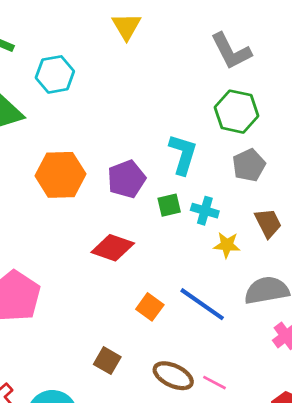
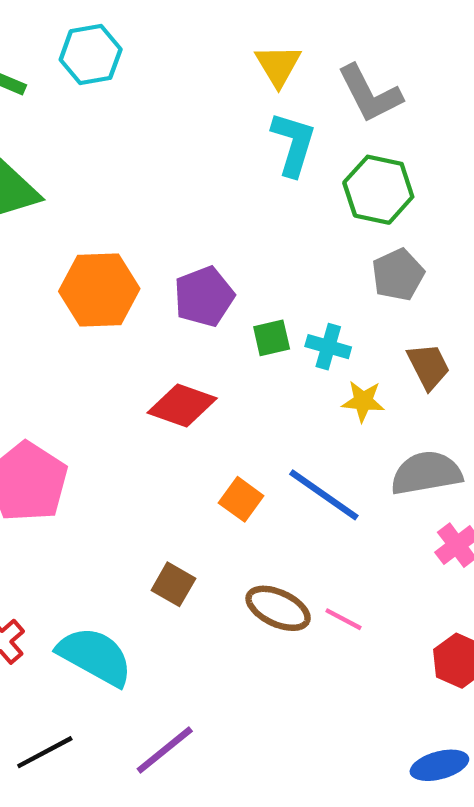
yellow triangle: (126, 26) -> (278, 65), moved
cyan hexagon: (55, 74) -> (91, 54), moved
cyan L-shape: (183, 154) -> (293, 144), moved

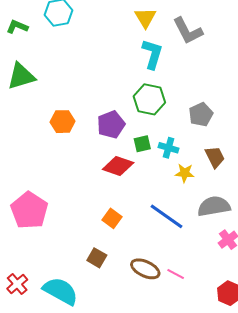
green hexagon: (378, 190) -> (149, 99), moved
orange hexagon: (99, 290) -> (63, 122), size x0.7
red diamond: (182, 406) -> (118, 166), moved
orange square: (241, 499) -> (112, 218), moved

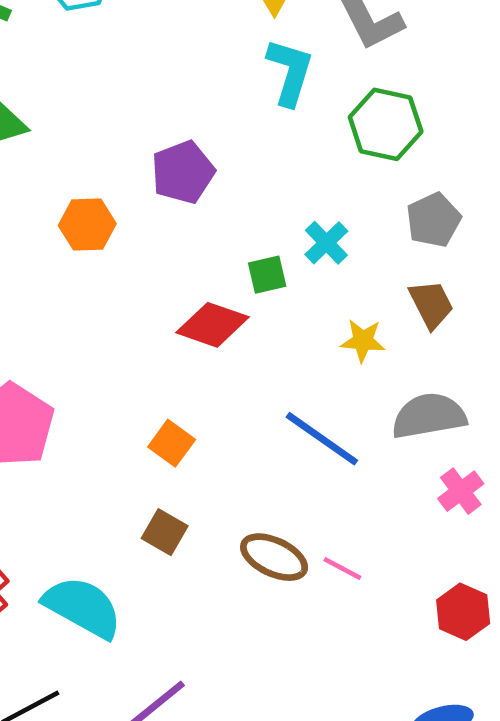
green hexagon: (149, 99) -> (386, 124), moved
gray pentagon: (201, 115) -> (433, 220), moved
purple pentagon: (111, 125) -> (183, 172), moved
cyan cross: (168, 148) -> (326, 243), moved, turned 30
orange square: (112, 218) -> (172, 443), moved

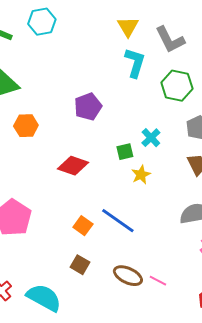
orange hexagon: (87, 225) -> (26, 126), moved
red diamond: (213, 325) -> (73, 166), moved
yellow star: (363, 341) -> (141, 175), moved, turned -30
blue line: (322, 439) -> (118, 221), moved

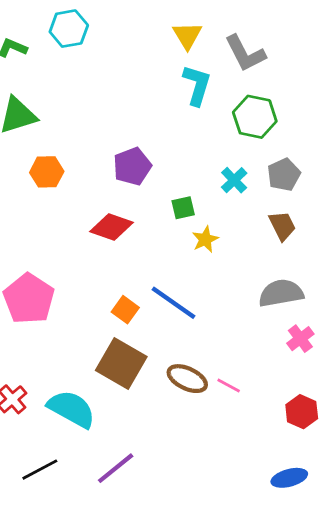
purple pentagon: (88, 107) -> (132, 166), moved
cyan cross: (151, 138) -> (234, 180), moved
brown square: (80, 265) -> (121, 363), size x1.8

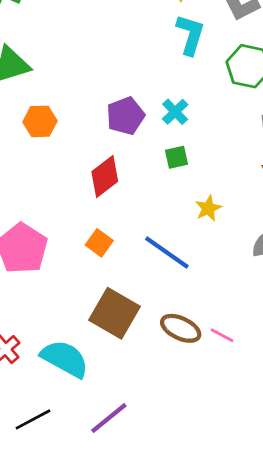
cyan cross: (234, 180) -> (175, 112), moved
red diamond: (111, 227) -> (105, 177), turned -57
yellow star: (205, 239) -> (208, 208), moved
orange square: (125, 310) -> (99, 243), moved

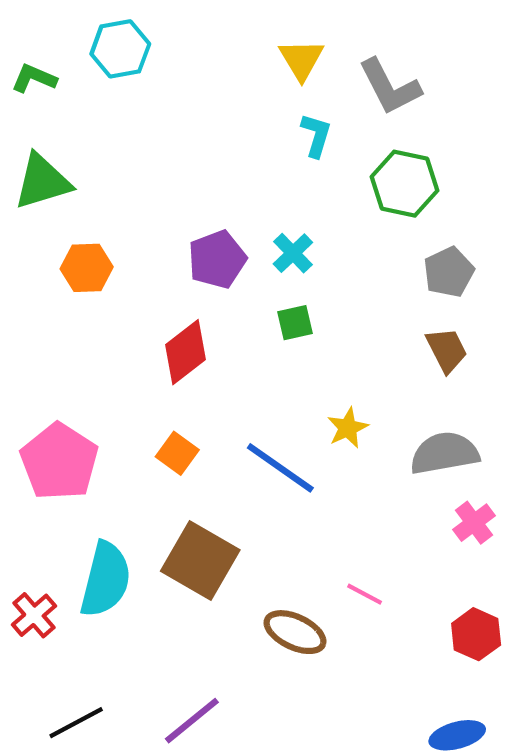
cyan L-shape: (190, 35) -> (316, 135), size x0.7
yellow star: (208, 208) -> (348, 428), moved
brown ellipse: (181, 328) -> (295, 632), moved
cyan semicircle: (65, 359) -> (106, 579), moved, turned 75

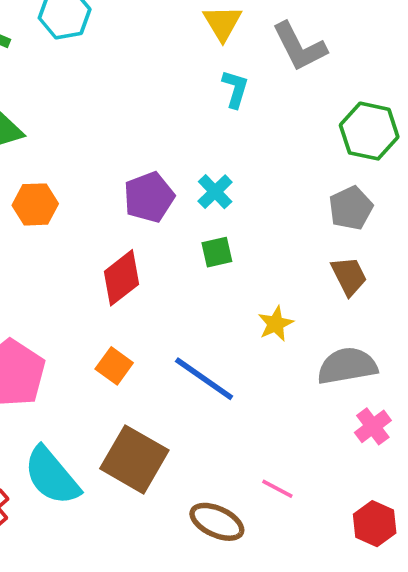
green hexagon: (405, 184) -> (369, 131), moved
yellow star: (348, 428) -> (276, 324), moved
cyan semicircle: (106, 579) -> (52, 476), turned 126

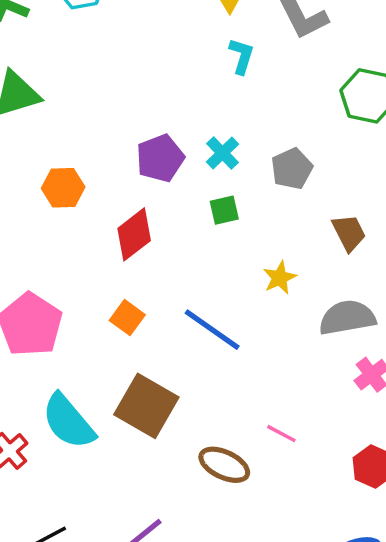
orange hexagon: (35, 204) -> (63, 188), moved
gray pentagon: (351, 208) -> (292, 169), moved

